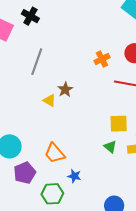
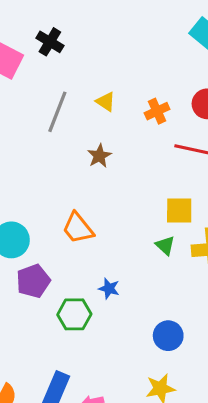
yellow triangle: (49, 100) -> (106, 102), moved
orange trapezoid: (55, 153) -> (78, 228), moved

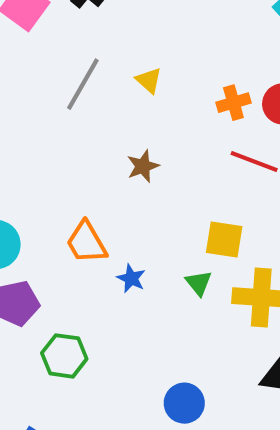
orange cross: (157, 111) -> (233, 103), moved
brown star: (99, 156) -> (143, 166), moved
blue star: (109, 288) -> (131, 278), moved

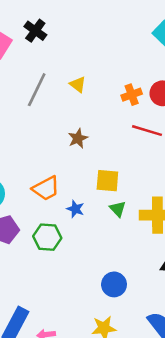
yellow square: (224, 240) -> (107, 181), moved
orange trapezoid: (86, 242) -> (46, 188), turned -84
green hexagon: (64, 356) -> (47, 237), moved

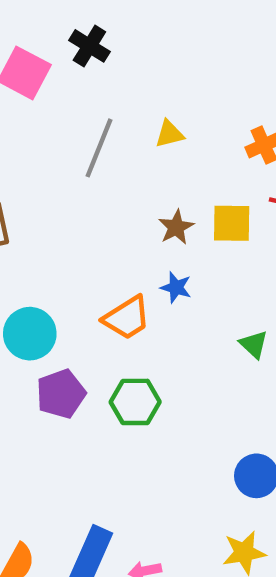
yellow triangle: (78, 84) -> (169, 134), turned -48
yellow square: (107, 181) -> (232, 223), moved
blue star: (75, 209) -> (176, 287), moved

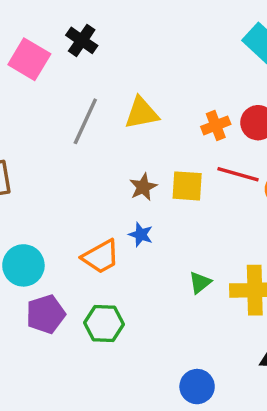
yellow triangle: (169, 134) -> (142, 113), size x1.5
green triangle: (254, 344) -> (200, 283), turned 35

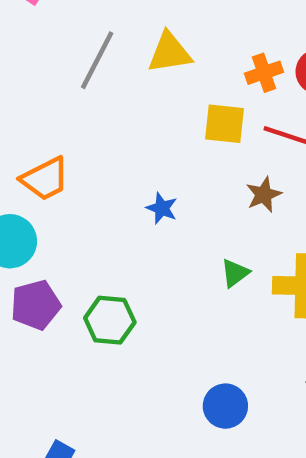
yellow square: (187, 186) -> (225, 124), moved
brown star: (143, 187) -> (264, 195), moved
orange trapezoid: (101, 257) -> (45, 179), moved

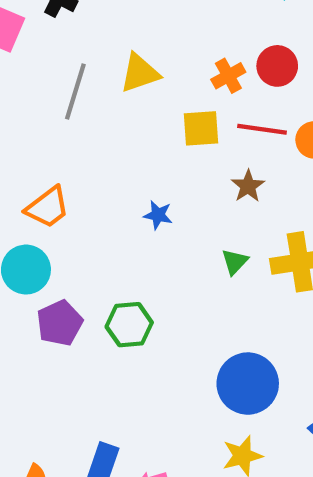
blue circle: (225, 406) -> (248, 384), size x1.5

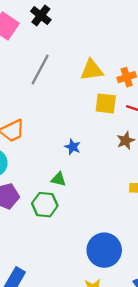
yellow triangle: (140, 73) -> (92, 70), moved
green triangle: (235, 262) -> (59, 179), moved, turned 49

